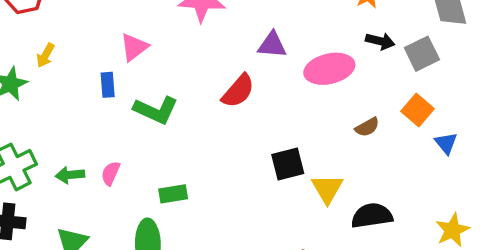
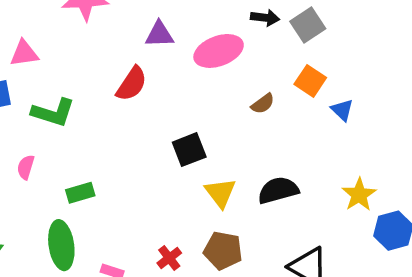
pink triangle: (134, 47) -> (24, 53), turned 36
pink semicircle: (111, 173) -> (26, 167), moved
yellow triangle: (327, 189) -> (220, 193), moved

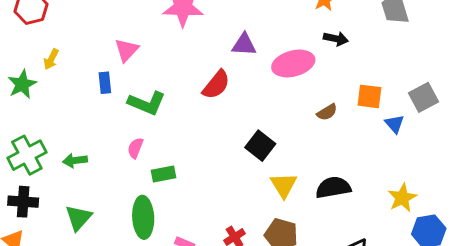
gray square: (308, 25) -> (424, 97), moved
pink triangle: (24, 53) -> (127, 50), turned -44
orange square: (310, 81) -> (369, 96), turned -32
black square: (189, 150) -> (260, 146), turned -36
pink semicircle: (26, 167) -> (135, 148), moved

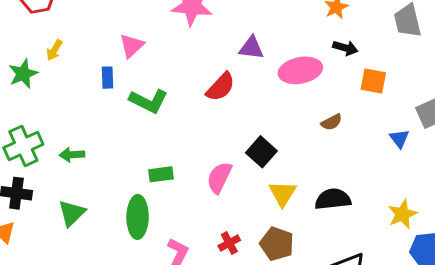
orange square: (369, 96) -> (373, 81), moved
pink semicircle: (135, 148) -> (219, 178), moved, size x1.5

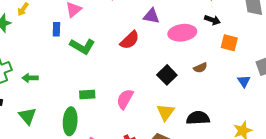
black square: (261, 152) -> (167, 75), moved
green triangle: (72, 213) -> (27, 116), turned -30

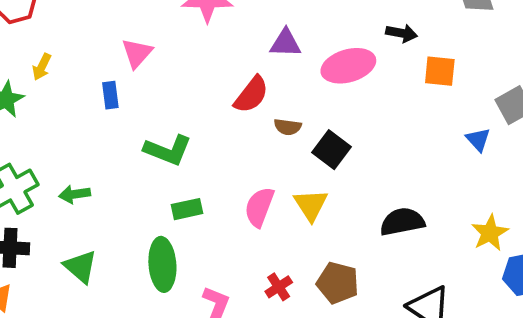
green L-shape: (82, 46) -> (168, 150), moved
brown semicircle: (200, 68) -> (288, 127), moved, turned 40
yellow triangle: (166, 112) -> (311, 205), moved

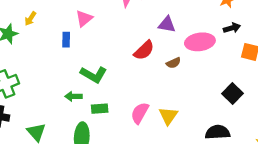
black arrow: (402, 33) -> (232, 28), turned -35
brown semicircle: (288, 127) -> (173, 63), moved, turned -40
black square: (332, 150) -> (233, 94), moved
green arrow: (75, 194) -> (73, 96), moved

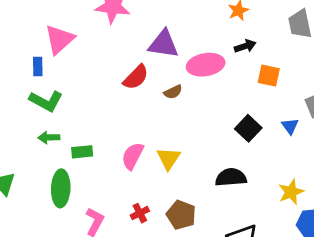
pink triangle: (84, 18) -> (59, 39), size x1.4
purple triangle: (167, 24) -> (164, 44), size x1.4
green L-shape: (94, 74) -> (46, 101), moved

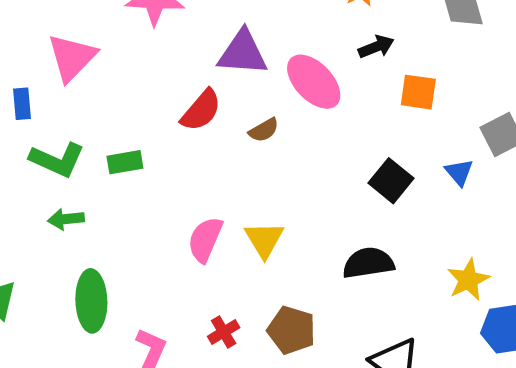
pink ellipse: (206, 65) -> (314, 82), turned 60
blue rectangle: (38, 67) -> (22, 104), moved
green rectangle: (82, 152) -> (125, 162), moved

